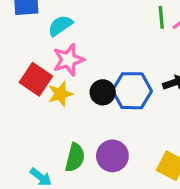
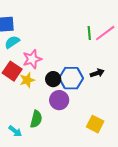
cyan semicircle: (60, 26) -> (12, 42), moved
purple circle: (112, 156) -> (59, 100), moved

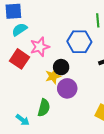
blue hexagon: (71, 78) -> (79, 42), moved
yellow star: (27, 80) -> (53, 76), moved

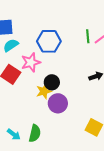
blue hexagon: (79, 42) -> (49, 41), moved
green semicircle: (44, 108) -> (35, 133), moved

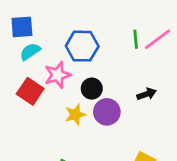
black circle: (52, 82) -> (92, 89), moved
purple circle: (58, 103) -> (107, 112), moved

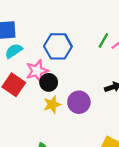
green line: (136, 39) -> (103, 40), turned 35
black circle: (92, 89) -> (49, 82), moved

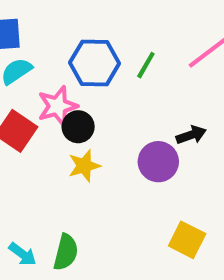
green line: (103, 40) -> (146, 65), moved
purple circle: (79, 102) -> (158, 162), moved

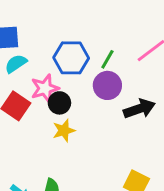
black arrow: (191, 135) -> (139, 109), size x1.5
purple circle: (158, 162) -> (107, 85), moved

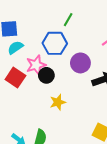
green line: (107, 59) -> (68, 20), moved
yellow star: (64, 131) -> (58, 102), moved

